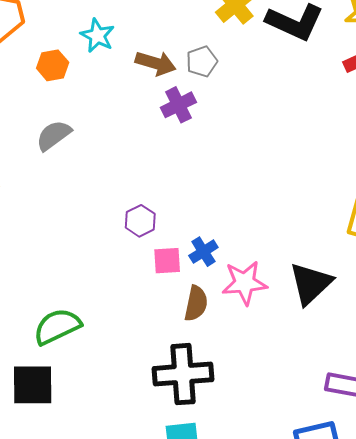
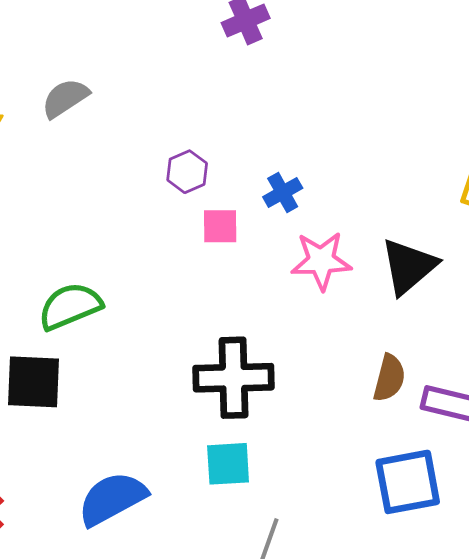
gray semicircle: (54, 135) -> (65, 98), moved
blue cross: (203, 252) -> (283, 193), moved
brown semicircle: (196, 303) -> (389, 378), moved

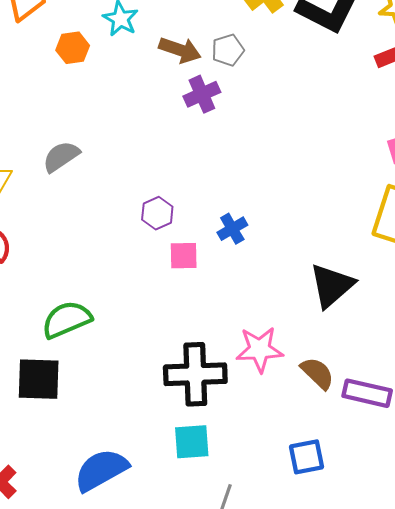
pink star: (321, 261) -> (260, 349), moved
brown semicircle: (389, 378) -> (317, 373), turned -60
blue square: (408, 482) -> (306, 457), moved, size x0.7

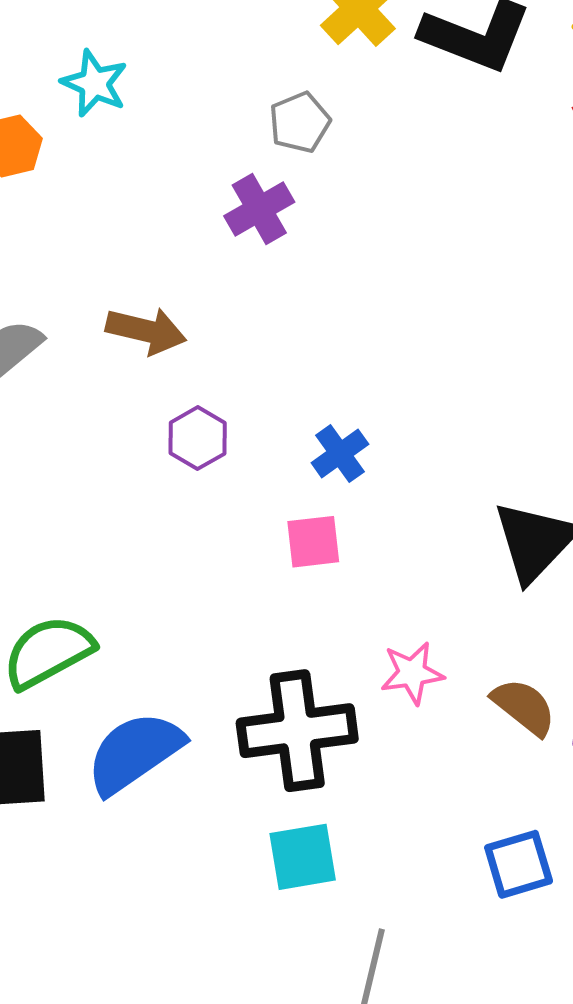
brown arrow: (180, 50) -> (146, 331), moved
pink square: (184, 256) -> (313, 542), moved
pink star: (260, 349) -> (412, 673), size x0.7
blue semicircle: (101, 470) -> (135, 753), moved

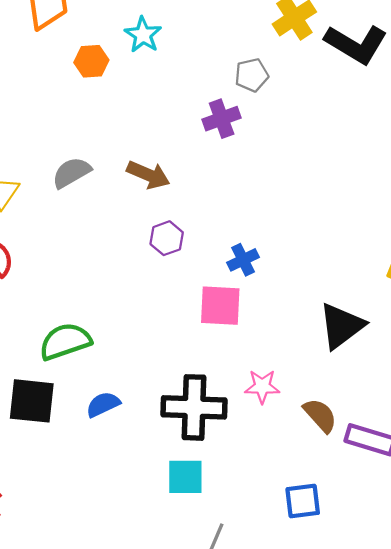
pink square: (313, 542) -> (220, 306), size x1.4
blue semicircle: (135, 753) -> (103, 404), size x0.6

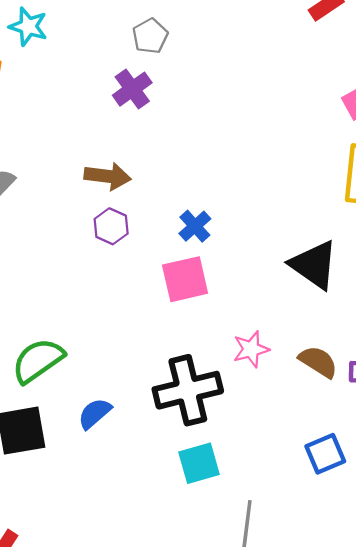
brown arrow: (148, 175) -> (108, 176), moved
black triangle: (341, 326) -> (314, 265), turned -32

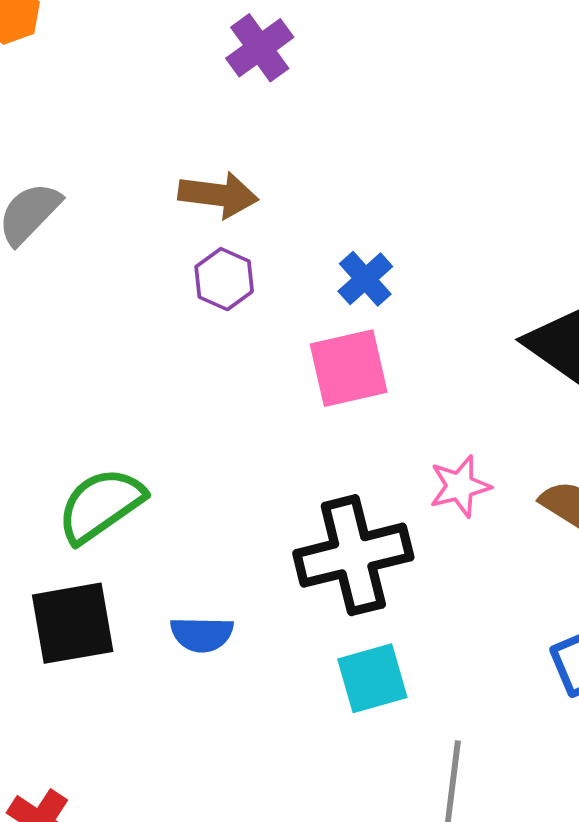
blue semicircle: (95, 413) -> (202, 634), moved, turned -138

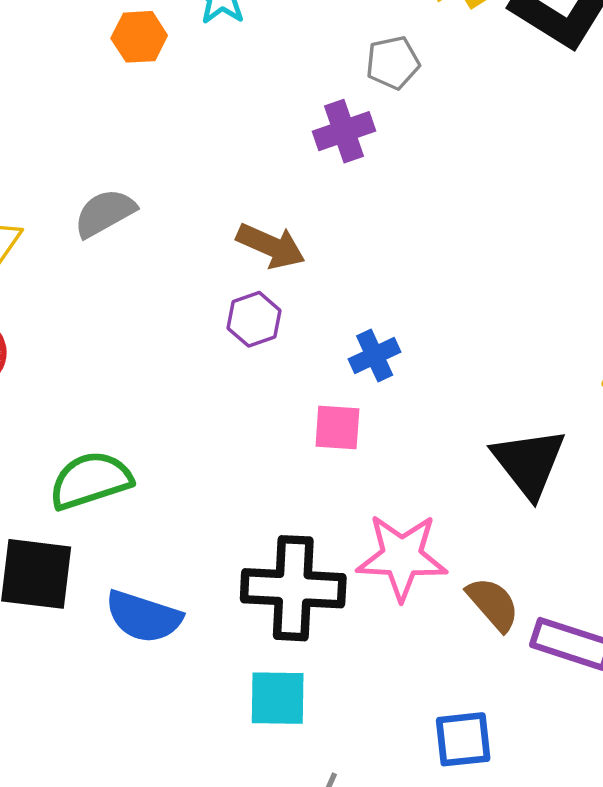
pink square: (349, 368) -> (337, 427), size x0.7
pink star: (460, 486) -> (402, 557), size x1.6
blue semicircle: (202, 634) -> (144, 617), size x1.4

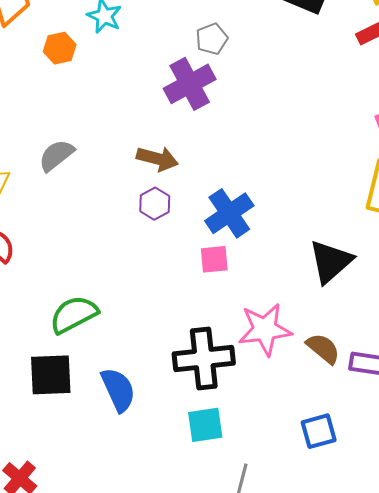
purple cross: (344, 131) -> (190, 84), size x1.4
blue cross: (375, 355) -> (229, 213), size x1.6
black triangle: (529, 463) -> (331, 262), turned 36
blue semicircle: (144, 617) -> (118, 390), turned -123

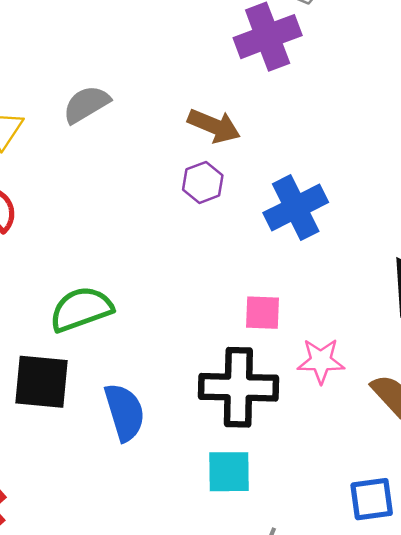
pink square: (214, 259) -> (262, 313), moved
pink star: (265, 329) -> (321, 361), size x0.7

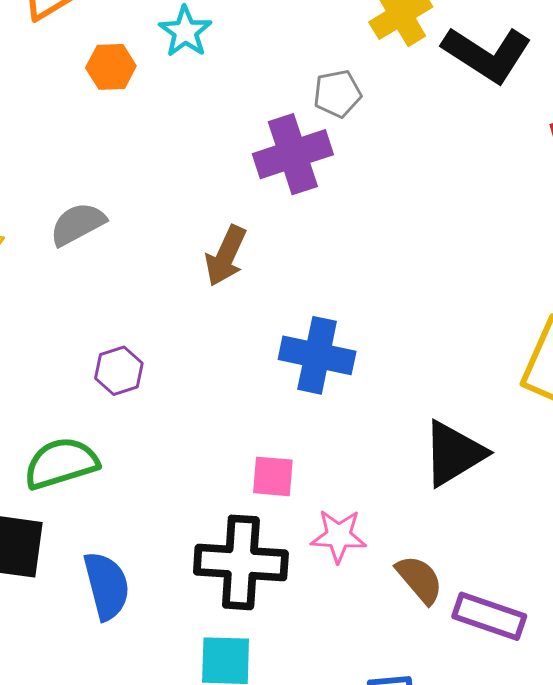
brown arrow: (214, 126) -> (226, 256), turned 90
purple hexagon: (203, 182) -> (119, 371), moved
blue cross: (296, 208) -> (317, 355), turned 36

